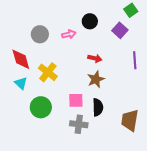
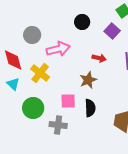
pink arrow: (69, 34) -> (58, 49), moved, size x1.6
red arrow: (95, 58) -> (99, 58), moved
gray cross: (79, 124) -> (58, 125), moved

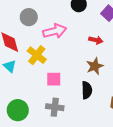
brown star: (88, 80) -> (95, 66), moved
pink square: (68, 101) -> (54, 79), moved
green circle: (33, 108) -> (18, 110), moved

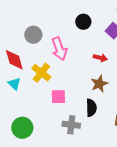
pink arrow: (55, 31) -> (59, 49), turned 85
gray cross: (55, 107) -> (71, 125), moved

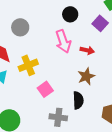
pink arrow: (59, 49) -> (63, 41), moved
yellow cross: (41, 73) -> (28, 65), turned 30
pink square: (58, 97) -> (45, 89), turned -35

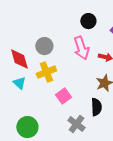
gray circle: (20, 27) -> (44, 46), moved
gray cross: (58, 117) -> (76, 124), turned 30

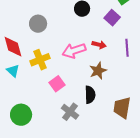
gray circle: (44, 46) -> (38, 24), moved
pink arrow: (81, 48) -> (74, 51), moved, turned 90

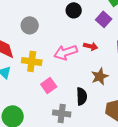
yellow cross: (40, 60) -> (32, 61), turned 30
brown star: (98, 71) -> (100, 76), moved
gray cross: (70, 112) -> (62, 113), turned -30

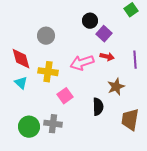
purple square: (104, 19) -> (104, 34), moved
gray cross: (62, 113) -> (53, 124), moved

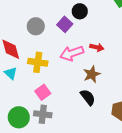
purple square: (104, 34) -> (65, 24), moved
brown star: (116, 87) -> (92, 74), moved
pink square: (65, 96) -> (43, 92), moved
black semicircle: (98, 107) -> (88, 97), turned -36

